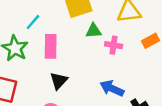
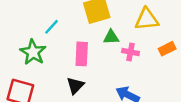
pink rectangle: (51, 46) -> (82, 54), moved

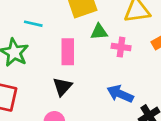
cyan line: (52, 27) -> (33, 24), turned 63

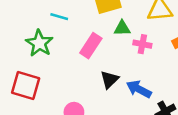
pink rectangle: (68, 52) -> (91, 46), turned 30
black triangle: (62, 87) -> (109, 79), moved

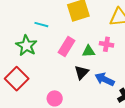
green triangle: (122, 28) -> (88, 51), moved
red square: (26, 85) -> (17, 79), turned 30

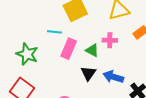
cyan line: (41, 25) -> (54, 32), moved
green triangle: (88, 51) -> (92, 50), turned 40

